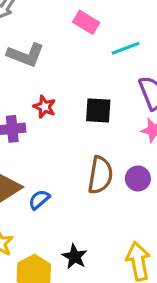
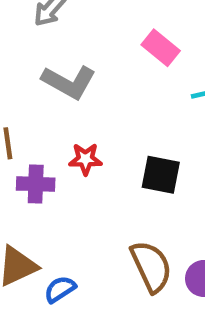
red star: (44, 107) -> (85, 159), turned -30
brown semicircle: (100, 175) -> (151, 266), turned -42

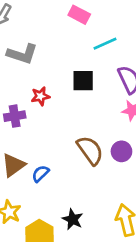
pink rectangle: (161, 48) -> (79, 15), moved
black square: (161, 175) -> (83, 81), moved

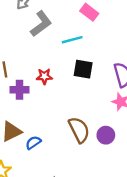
cyan line: (105, 44) -> (72, 40), moved
gray L-shape: (22, 54) -> (41, 24), moved, turned -64

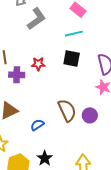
cyan line: (72, 40) -> (74, 34), moved
blue semicircle: (33, 143) -> (37, 125), moved

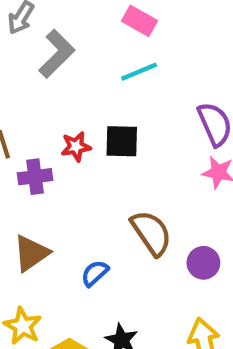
black square: (72, 58) -> (122, 141), moved
purple circle: (90, 115) -> (203, 263), moved

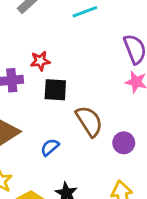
black square: (122, 141) -> (55, 90), moved

